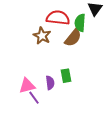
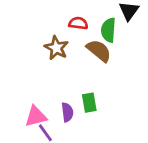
red semicircle: (58, 18) -> (78, 23), size x0.6
brown semicircle: (73, 38) -> (99, 51), turned -90

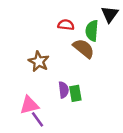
brown star: (56, 48) -> (39, 61), moved
purple semicircle: (67, 112) -> (64, 90), moved

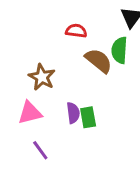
green semicircle: (92, 31) -> (119, 50), moved
pink triangle: (29, 105) -> (30, 113), moved

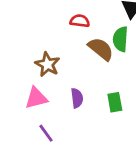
green rectangle: (88, 117) -> (115, 102), moved

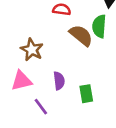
green rectangle: (115, 102) -> (86, 94), moved
purple line: (46, 133) -> (41, 107), moved

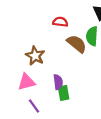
green rectangle: (86, 94) -> (64, 93), moved
purple line: (41, 107) -> (34, 106), moved

